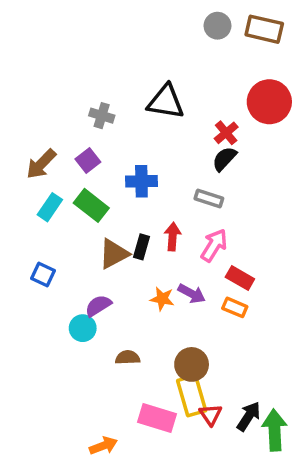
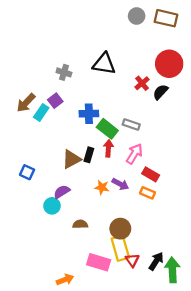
black semicircle: (224, 159) -> (160, 92), moved
green rectangle: (91, 205) -> (107, 129), moved
cyan rectangle: (50, 207) -> (41, 113), moved

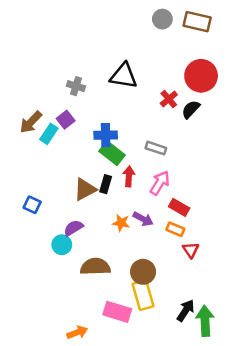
green rectangle: (107, 129) -> (112, 153), moved
brown semicircle: (80, 224) -> (95, 267), size x1.6
red triangle: (132, 260) -> (191, 250), moved

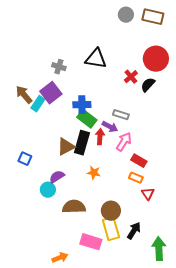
purple square: (66, 120) -> (51, 93), size x1.5
brown arrow: (31, 122) -> (24, 95), turned 96
black rectangle: (106, 184) -> (82, 143), size x1.6
purple arrow: (143, 219) -> (110, 127), moved
black arrow: (186, 311) -> (134, 231), moved

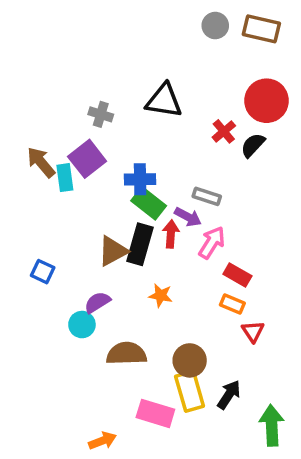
cyan rectangle: (38, 104) -> (65, 178), turned -42

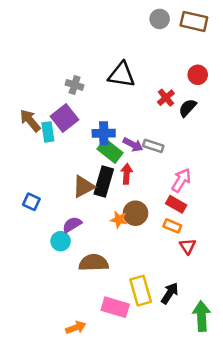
red circle: (267, 101) -> (198, 75), size x0.6
purple arrow: (188, 217) -> (133, 145), moved
pink arrow: (212, 243) -> (181, 180), moved
brown circle: (190, 360) -> (135, 213), moved

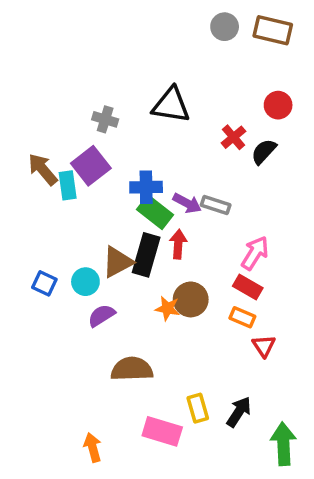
cyan circle: (61, 241) -> (85, 282), moved
yellow rectangle: (141, 291) -> (198, 408), size x0.7
orange arrow: (76, 327) -> (93, 447), moved, turned -84

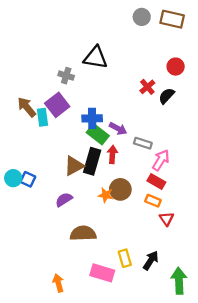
black triangle: (171, 105) -> (95, 58), moved
gray rectangle: (216, 205) -> (143, 143), moved
cyan circle: (85, 282) -> (13, 178), moved

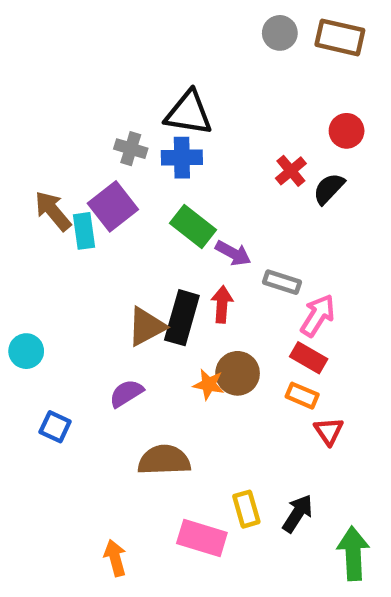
blue cross: (92, 118) -> (182, 158), moved
green rectangle: (98, 134) -> (193, 226), moved
blue square: (28, 179) -> (55, 427), moved

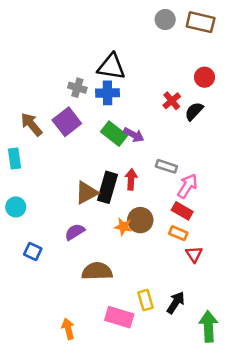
cyan rectangle: (84, 231) -> (14, 158), moved
purple arrow: (233, 253) -> (134, 135), moved

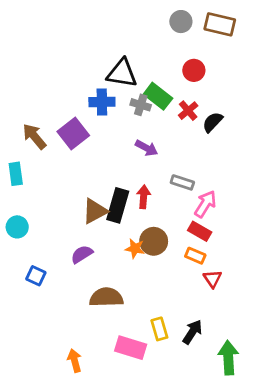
red circle: (204, 77) -> (194, 70), moved
gray cross: (77, 88) -> (141, 105), moved
blue cross: (107, 93) -> (102, 102), moved
green rectangle: (114, 134) -> (158, 96), moved

